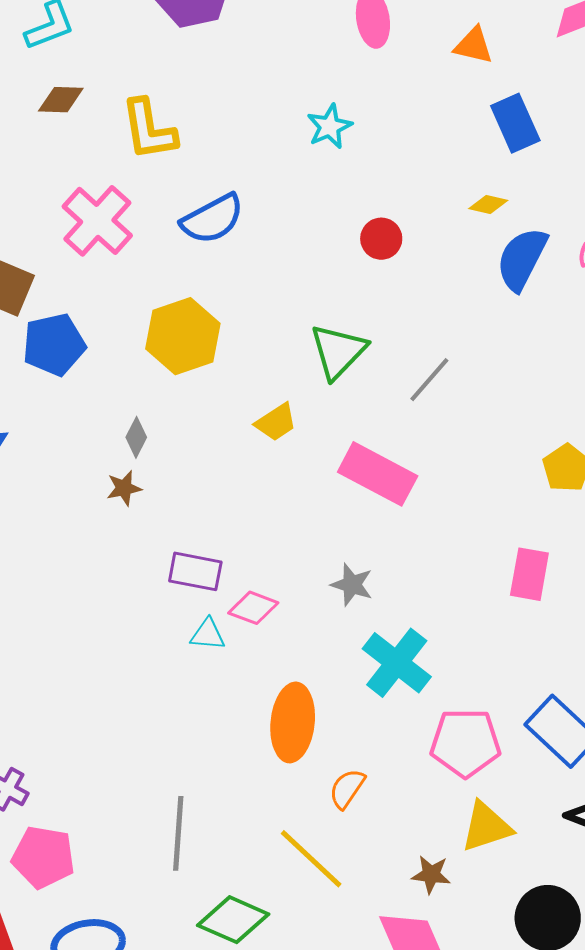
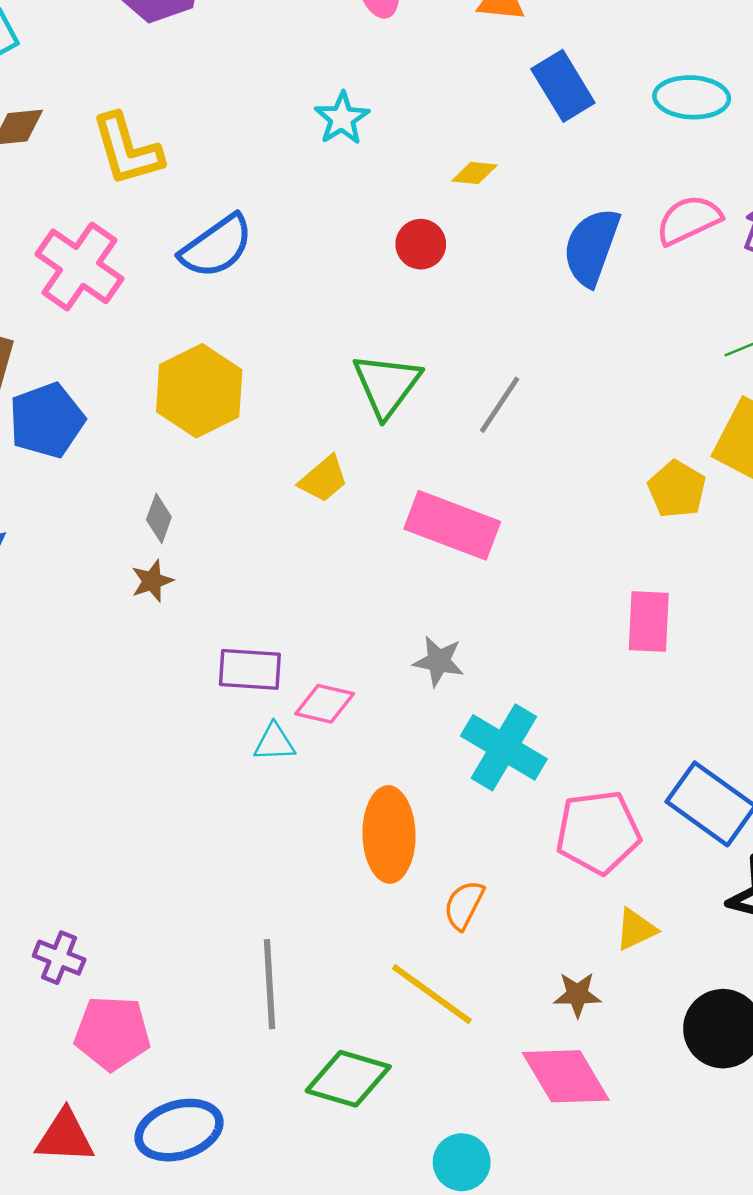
yellow diamond: (488, 204) -> (474, 173), moved
yellow triangle: (486, 827) -> (636, 929), size x0.7

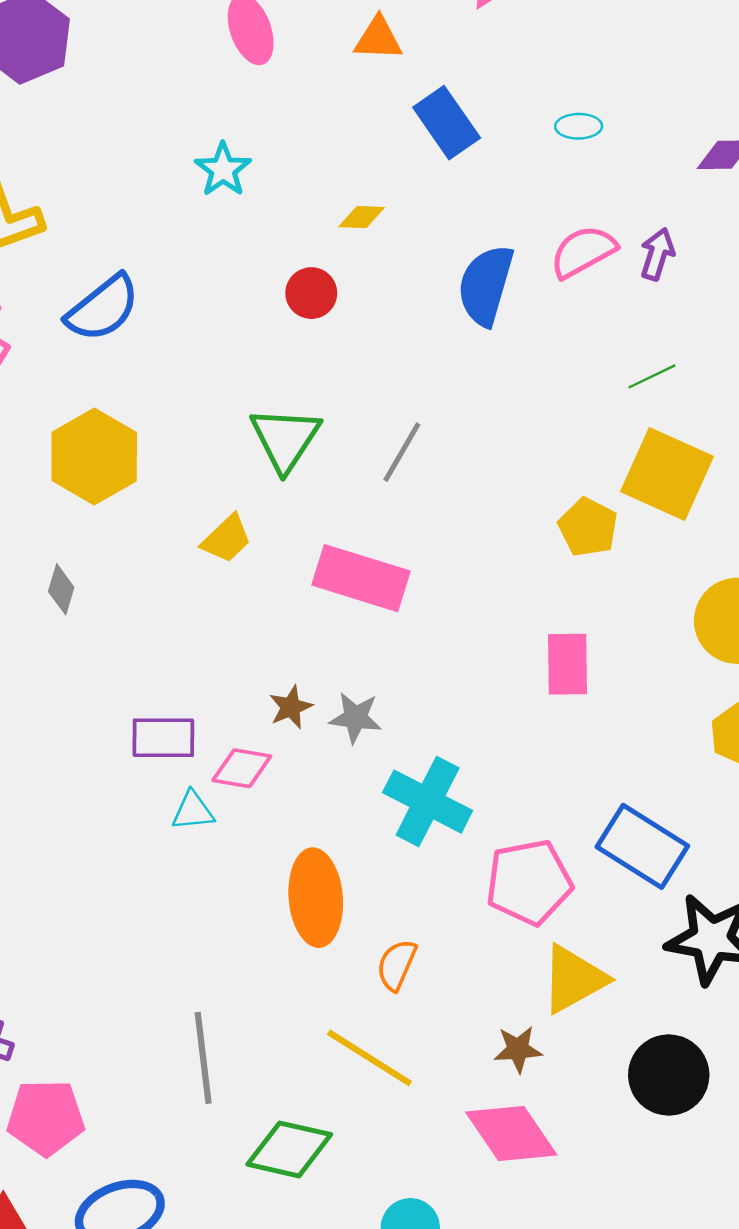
cyan ellipse: (692, 97) -> (579, 126), size x0.6
brown star: (152, 581) -> (291, 707), moved
yellow triangle: (636, 929) -> (574, 979), size x1.6

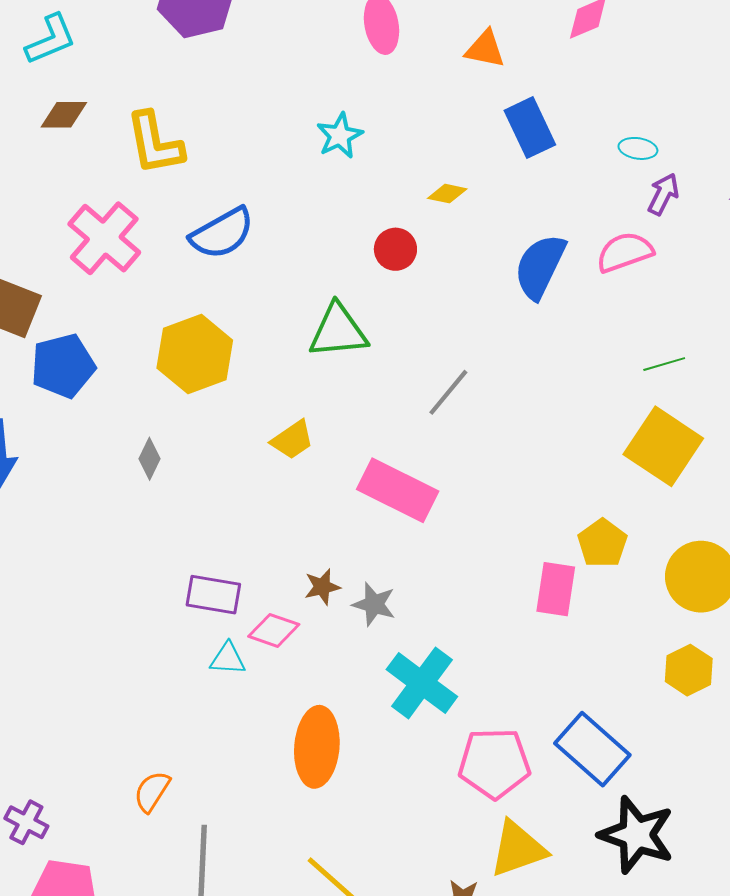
purple arrow: (657, 254) -> (663, 194), moved
green triangle: (285, 439) -> (338, 331), moved, turned 42
yellow pentagon: (588, 527) -> (602, 543), moved
orange semicircle: (397, 965) -> (152, 791), moved

